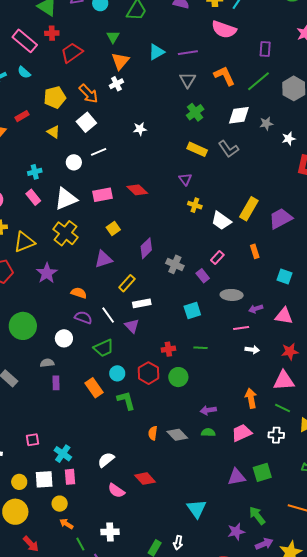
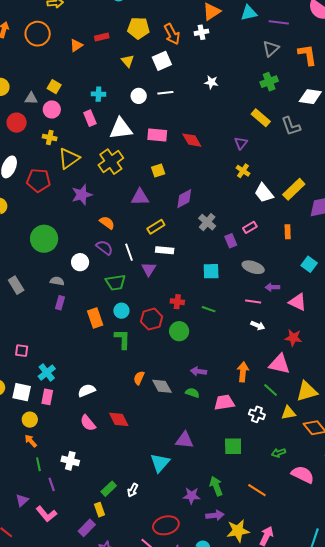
yellow triangle: (24, 242) -> (69, 158), turned -30
purple triangle: (237, 477) -> (184, 440), moved

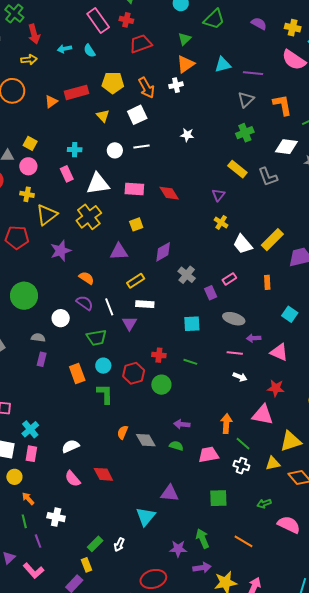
red rectangle: (102, 37) -> (76, 92), size x1.6
green line: (271, 390) -> (243, 444), moved
orange arrow: (31, 441) -> (28, 499), moved

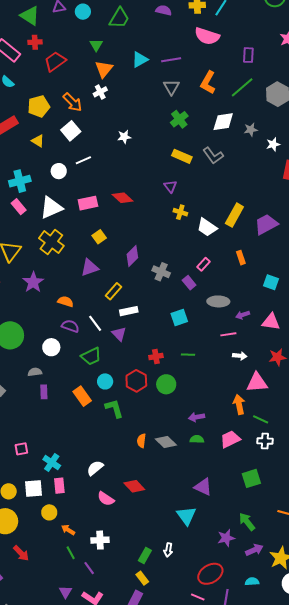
orange L-shape: (282, 105) -> (208, 82), turned -125
cyan cross: (75, 150) -> (20, 181), size x1.5
pink triangle: (263, 415) -> (257, 383), moved
purple triangle: (170, 493) -> (203, 487), turned 36

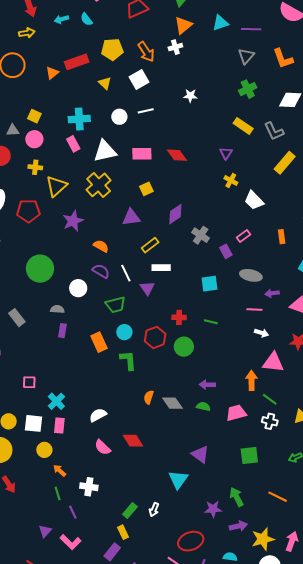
orange L-shape: (208, 82) -> (283, 59), turned -60
yellow rectangle: (234, 215) -> (285, 163), moved

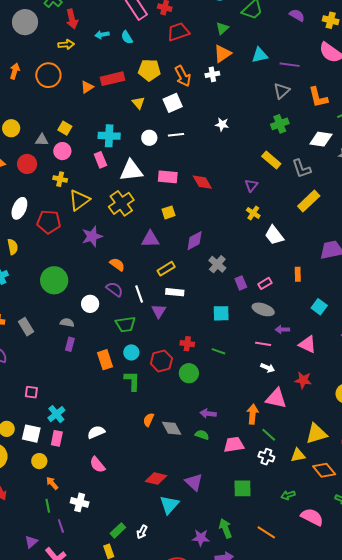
pink rectangle: (244, 236) -> (265, 283), moved
red diamond: (133, 441) -> (156, 478), moved, turned -50

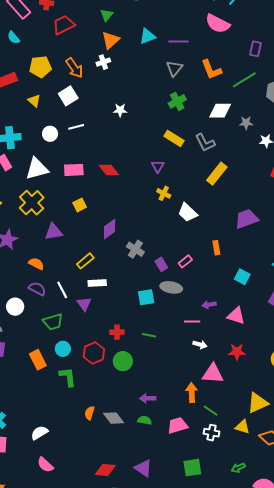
purple triangle: (150, 239) -> (54, 232), moved
gray ellipse: (263, 309) -> (171, 287), moved
yellow triangle: (298, 455) -> (242, 427), turned 35

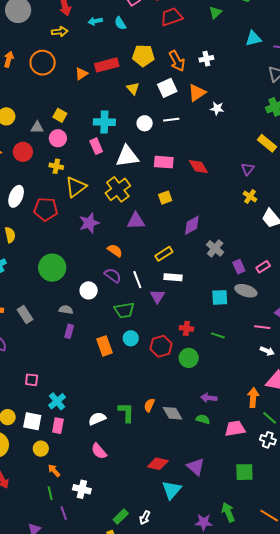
orange triangle: (111, 40) -> (197, 93), moved
green L-shape: (68, 377) -> (126, 412), moved

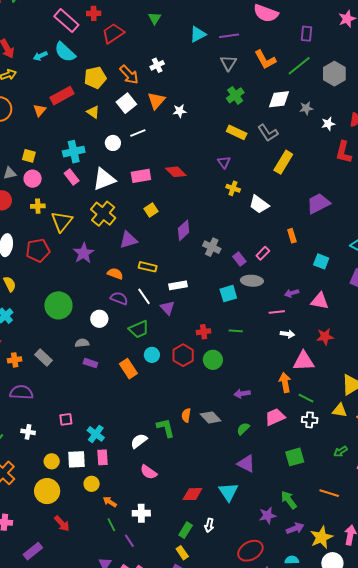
cyan semicircle: (120, 23) -> (65, 52), size x1.6
yellow rectangle: (164, 254) -> (148, 267), moved, turned 60
purple rectangle: (69, 331) -> (90, 363), turned -72
green semicircle: (203, 419) -> (243, 429), moved, turned -48
red diamond: (158, 464) -> (192, 494), moved

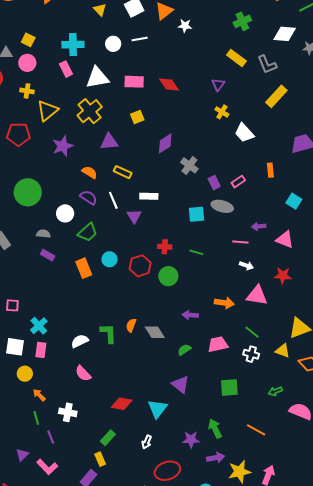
green trapezoid: (139, 329) -> (88, 232), moved, turned -30
orange arrow: (285, 383) -> (224, 303), moved, turned 96
white arrow: (209, 525) -> (147, 442), moved

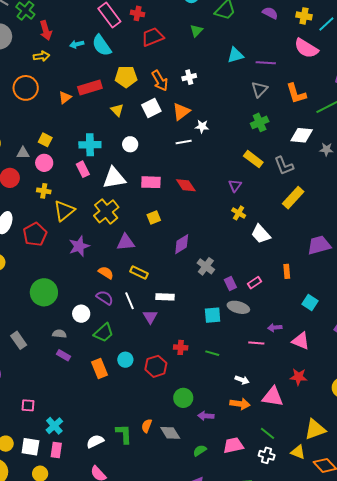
white line: (140, 39) -> (184, 142), moved
red pentagon: (18, 134) -> (35, 234), turned -30
white arrow: (246, 265) -> (242, 380), moved
green circle: (168, 276) -> (183, 398), moved

